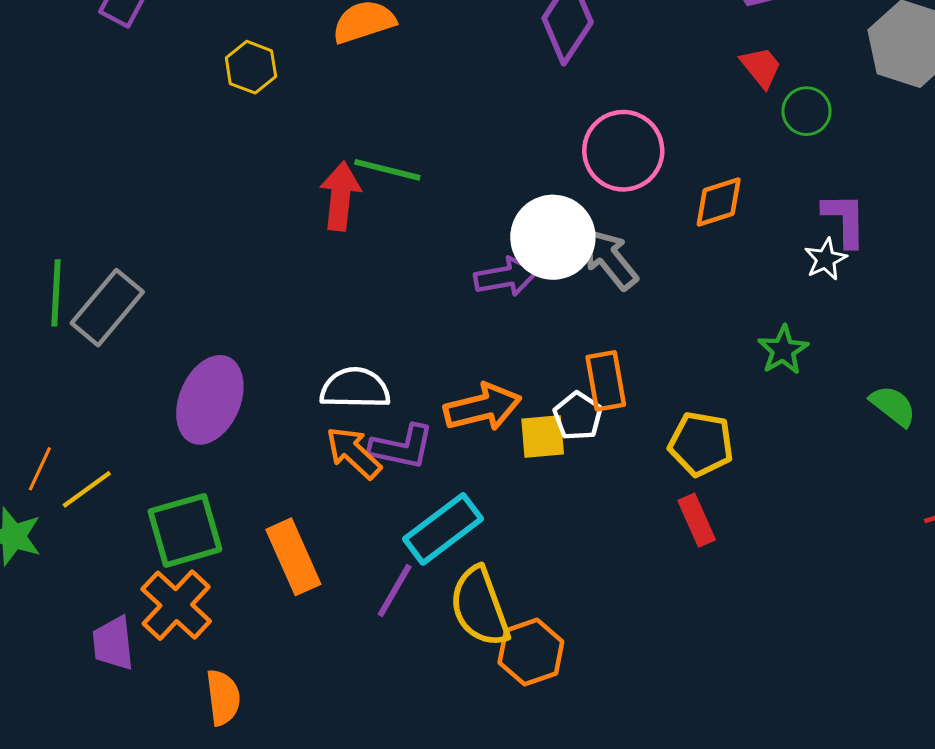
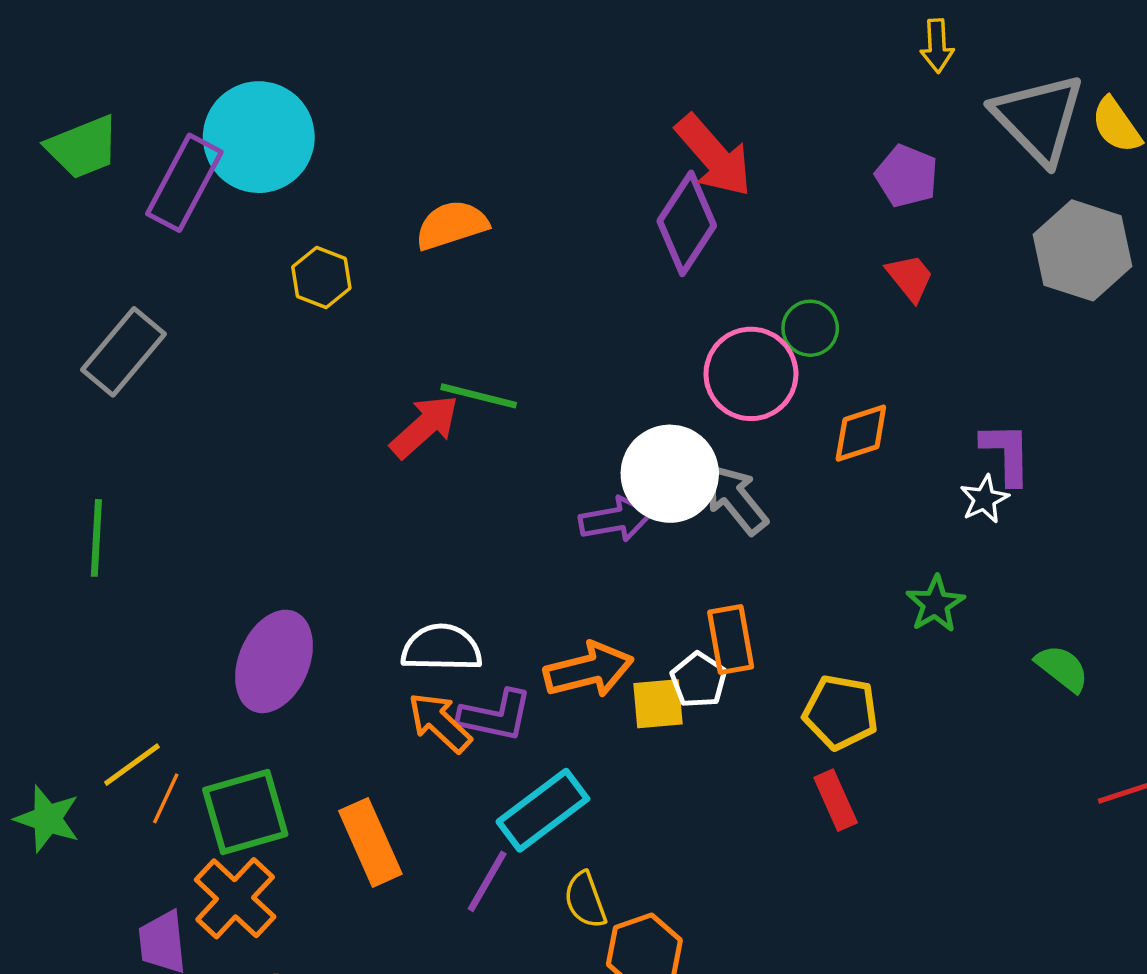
green circle: (807, 111) -> (810, 328), moved
red arrow: (340, 196) -> (425, 426), turned 42
gray rectangle: (107, 308) -> (123, 352), moved
orange line: (40, 469) -> (166, 798), moved
yellow semicircle: (480, 607) -> (585, 900), size x0.6

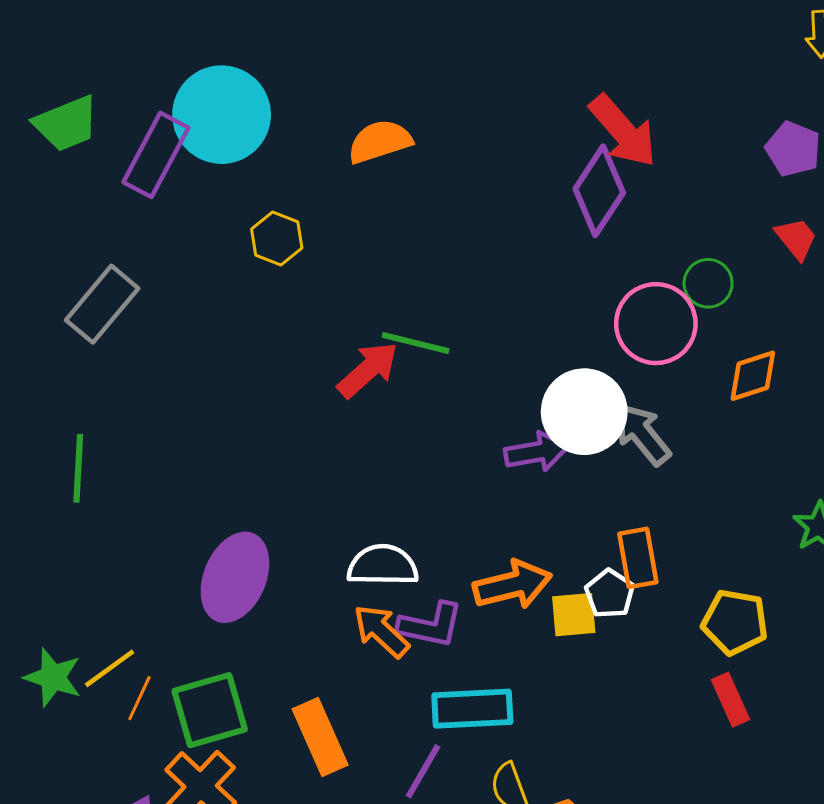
orange semicircle: (452, 225) -> (380, 141), moved
cyan rectangle: (543, 810) -> (472, 709), turned 34
green star: (47, 819) -> (53, 677), moved

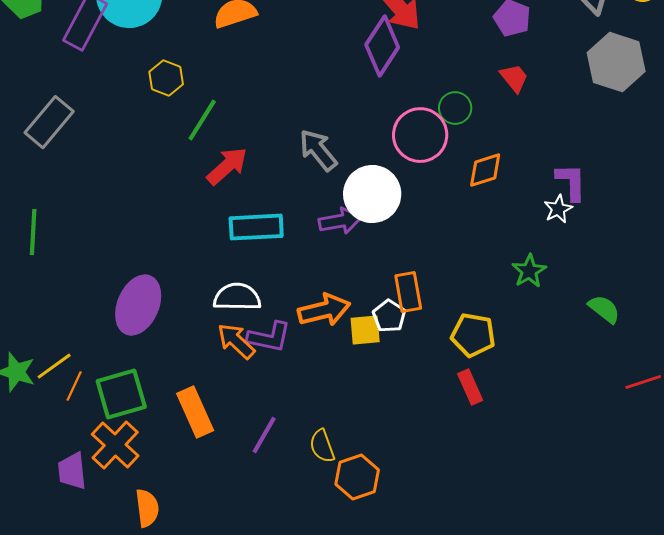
green line: (416, 343) -> (202, 120), moved, turned -72
gray arrow: (642, 434) -> (318, 150), moved
cyan rectangle: (472, 709) -> (256, 227), moved

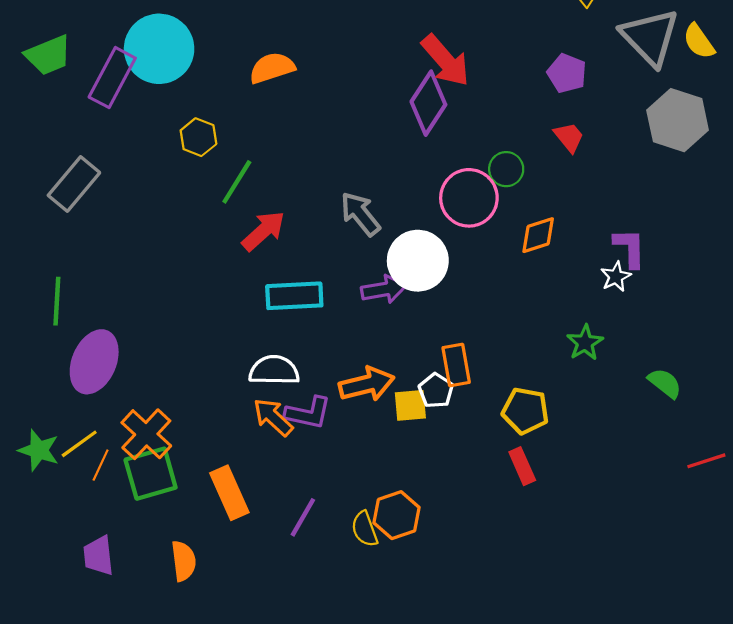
purple ellipse: (138, 305) -> (94, 362), moved
orange cross: (115, 445) -> (146, 434), moved
orange hexagon: (357, 477) -> (397, 515), moved
orange semicircle: (147, 508) -> (184, 561), moved

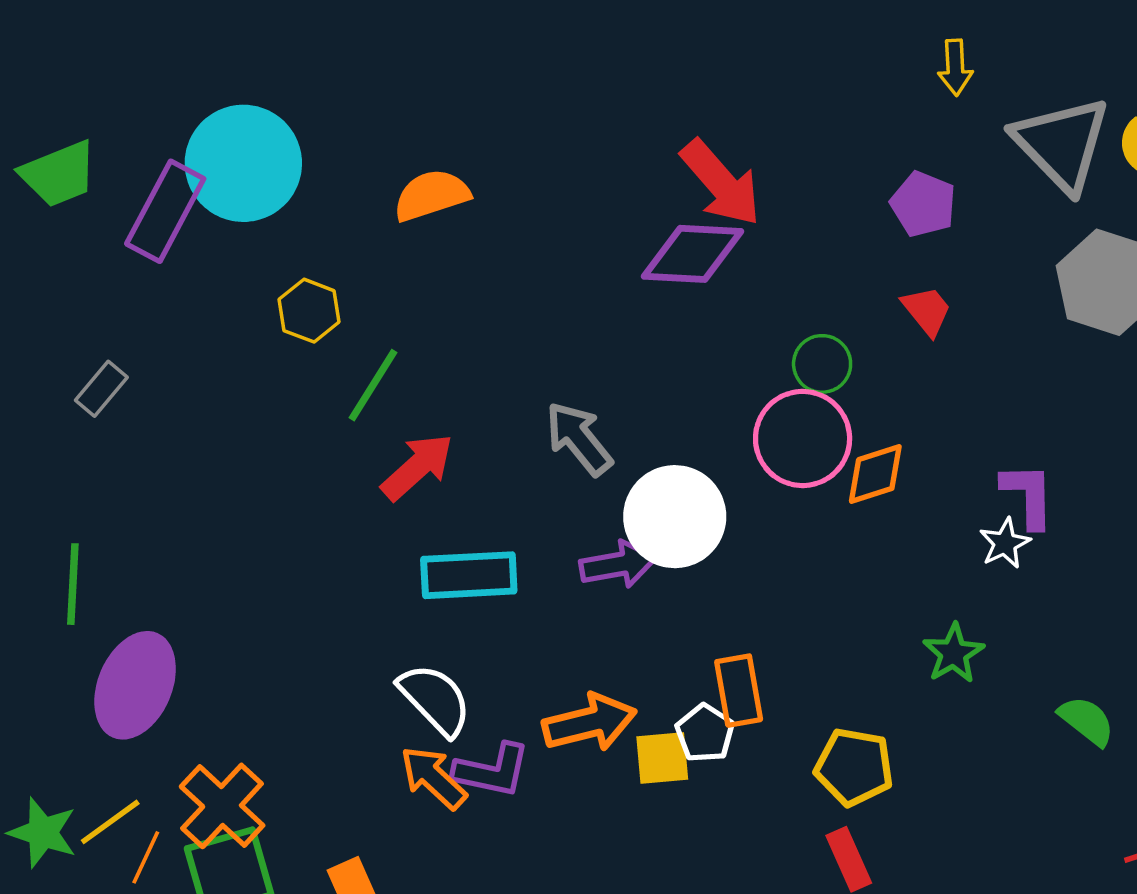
purple diamond: (428, 103) -> (692, 254), turned 60
gray rectangle: (74, 184) -> (101, 389), size x0.6
pink circle: (469, 198) -> (803, 438), moved
white semicircle: (274, 370) -> (435, 699), turned 45

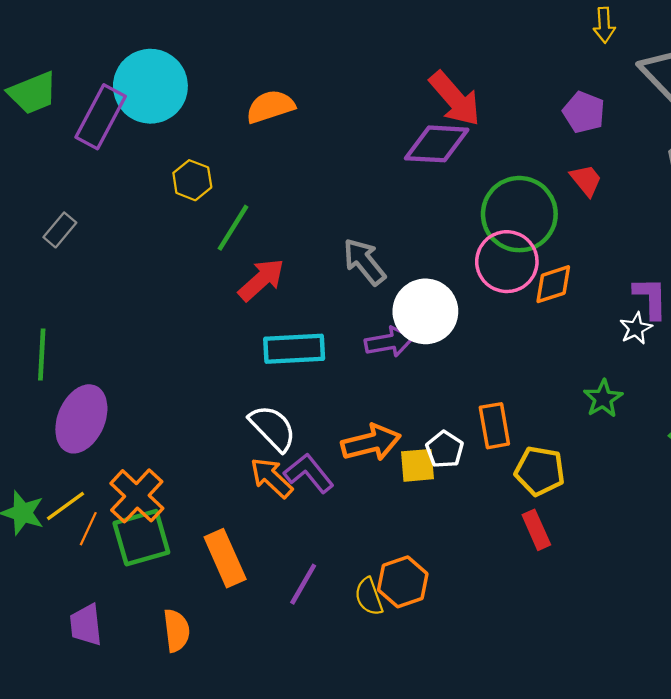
green circle: (822, 364) -> (519, 214), size x2.0
orange rectangle: (739, 691) -> (494, 426), moved
purple L-shape: (492, 770) -> (309, 473), turned -141

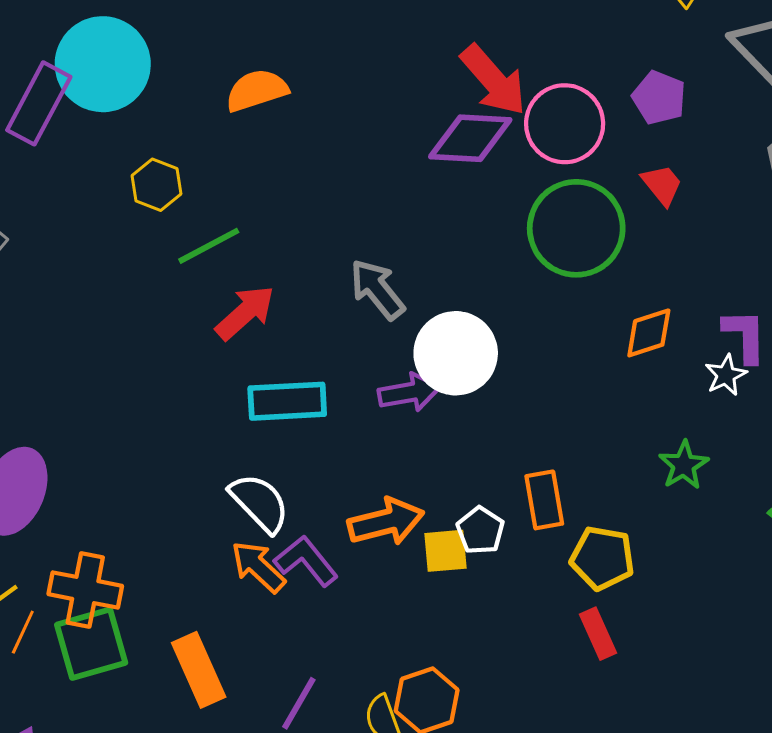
green line: (233, 228) -> (209, 246), turned 30
pink circle: (507, 262) -> (565, 124), moved
orange diamond: (553, 284) -> (649, 333), moved
orange cross: (137, 496) -> (85, 590), turned -32

